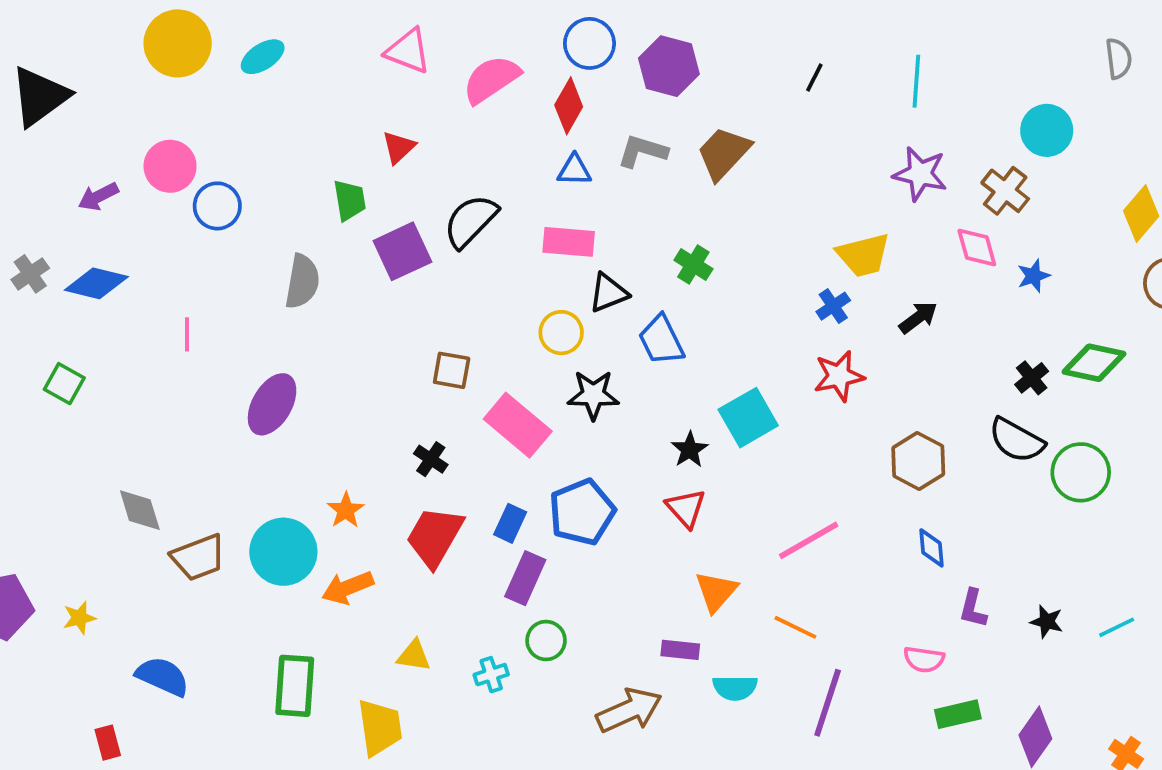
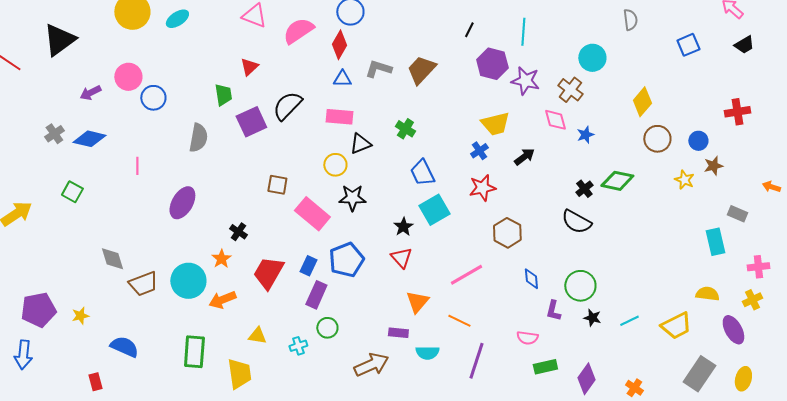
purple hexagon: (669, 66) -> (492, 64), moved
blue trapezoid: (661, 340) -> (422, 173), moved
black cross: (431, 459) -> (238, 232), moved
brown hexagon: (918, 461) -> (507, 233), moved
green circle: (1081, 472) -> (580, 286), moved

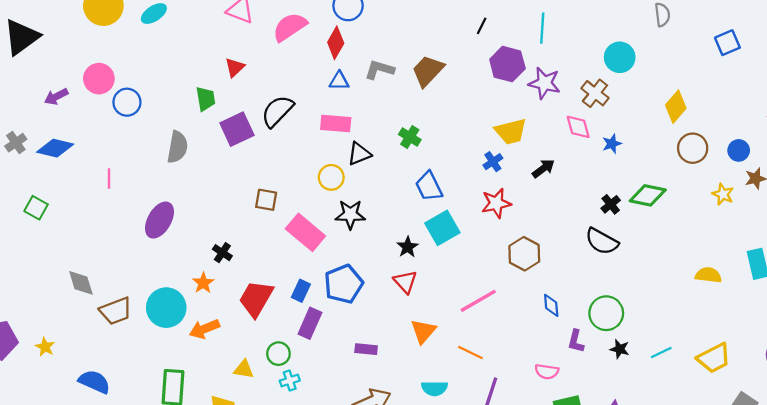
yellow semicircle: (707, 294) -> (708, 275), moved
yellow star: (80, 316) -> (45, 347), turned -30
green circle: (327, 328) -> (278, 354), moved
purple rectangle: (398, 333) -> (366, 349), moved

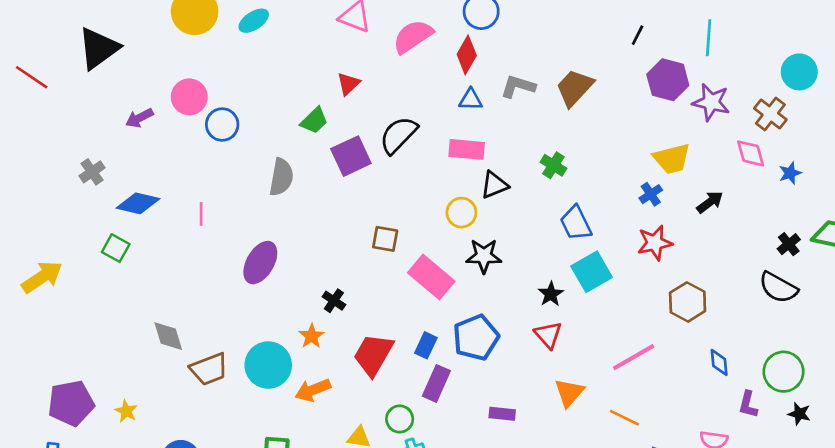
green trapezoid: (206, 99) -> (314, 121), turned 55
blue diamond: (55, 148) -> (138, 203), moved

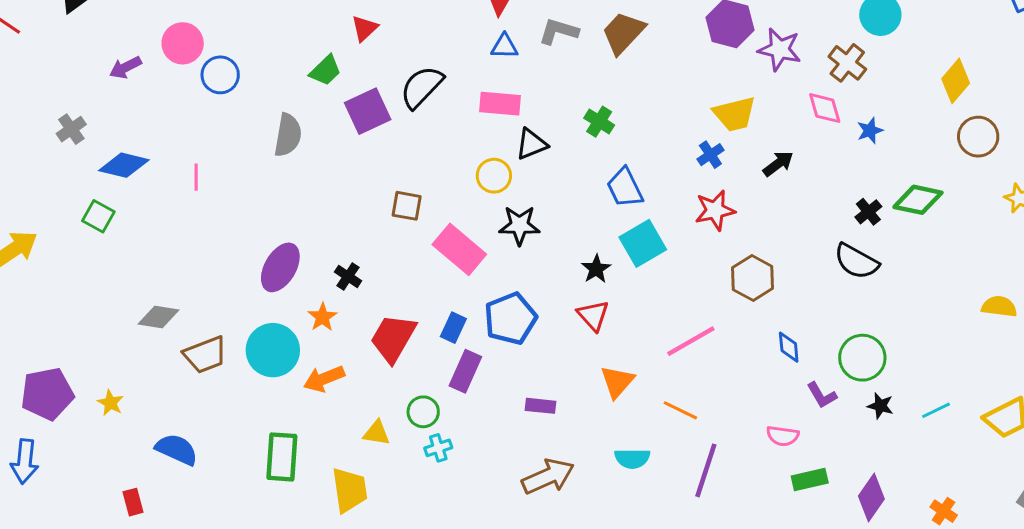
purple ellipse: (260, 263) -> (280, 267), moved
gray diamond: (168, 336) -> (159, 317), turned -64
purple L-shape: (748, 405) -> (822, 395), turned -44

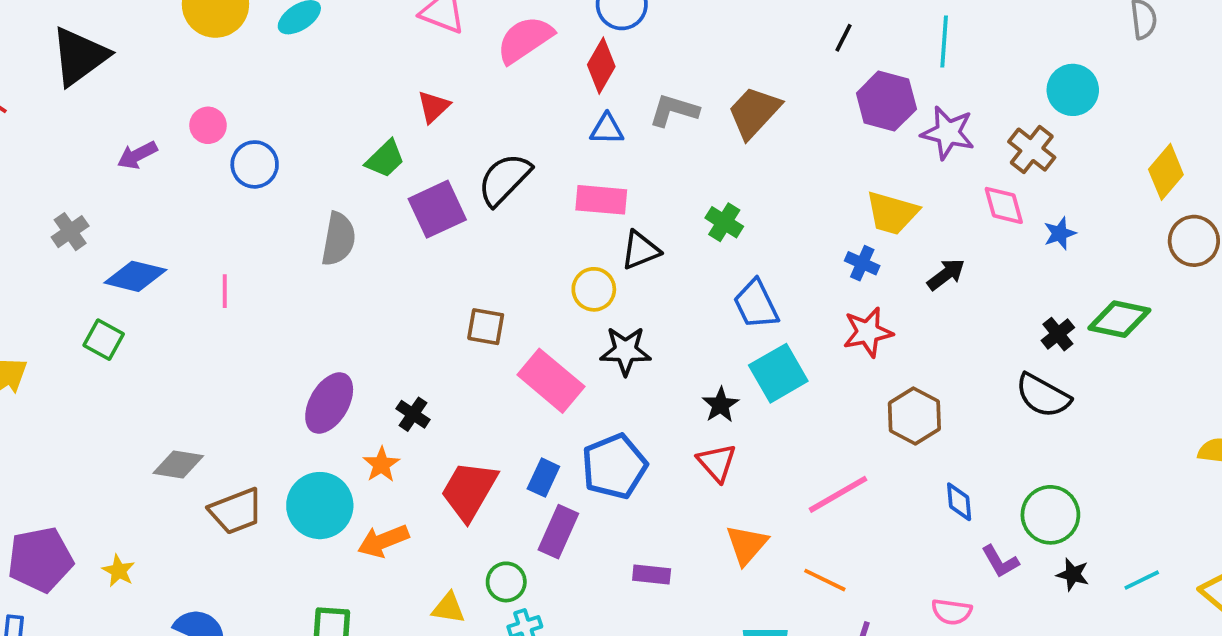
pink circle: (183, 43) -> (208, 125), size x0.7
yellow trapezoid: (735, 114) -> (892, 213), turned 30
blue cross: (710, 155) -> (862, 263), turned -32

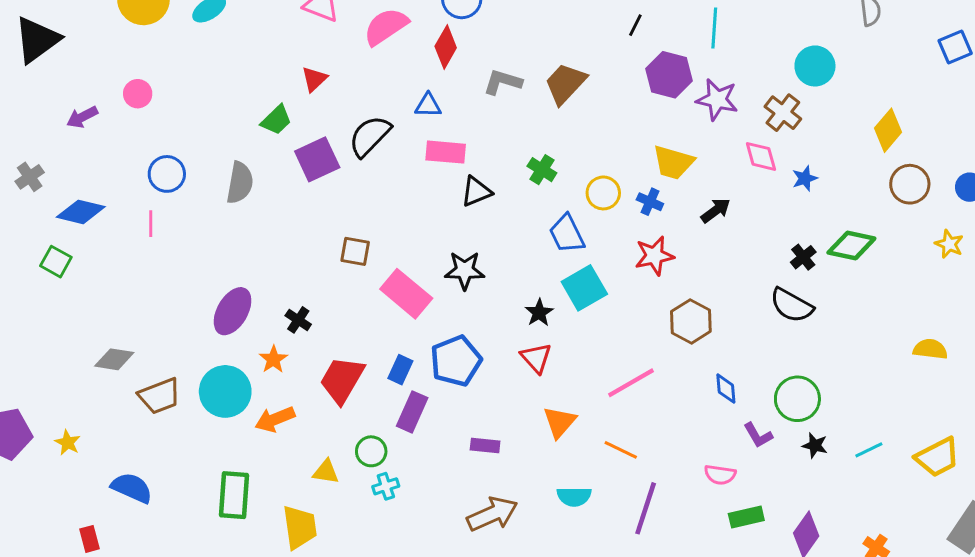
blue triangle: (607, 129) -> (428, 105), moved
blue circle: (255, 164) -> (167, 174), moved
yellow circle: (594, 289) -> (603, 193), moved

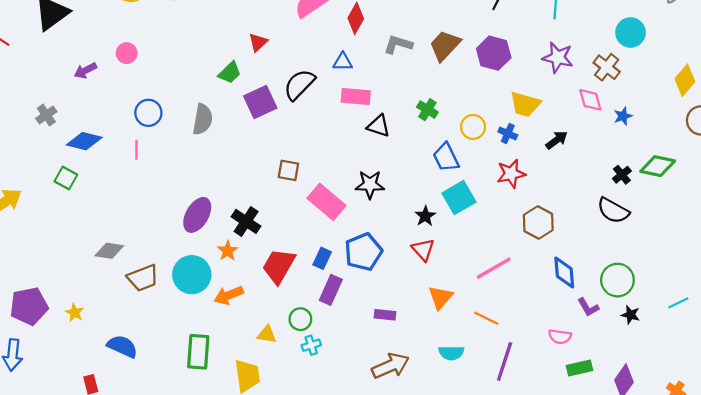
purple hexagon: (669, 75) -> (494, 53), moved
black triangle: (476, 192) -> (379, 126), turned 40
black cross: (298, 320) -> (246, 221), size x1.5
blue diamond: (726, 389) -> (564, 272), size x1.4
cyan line: (869, 450) -> (678, 303), moved

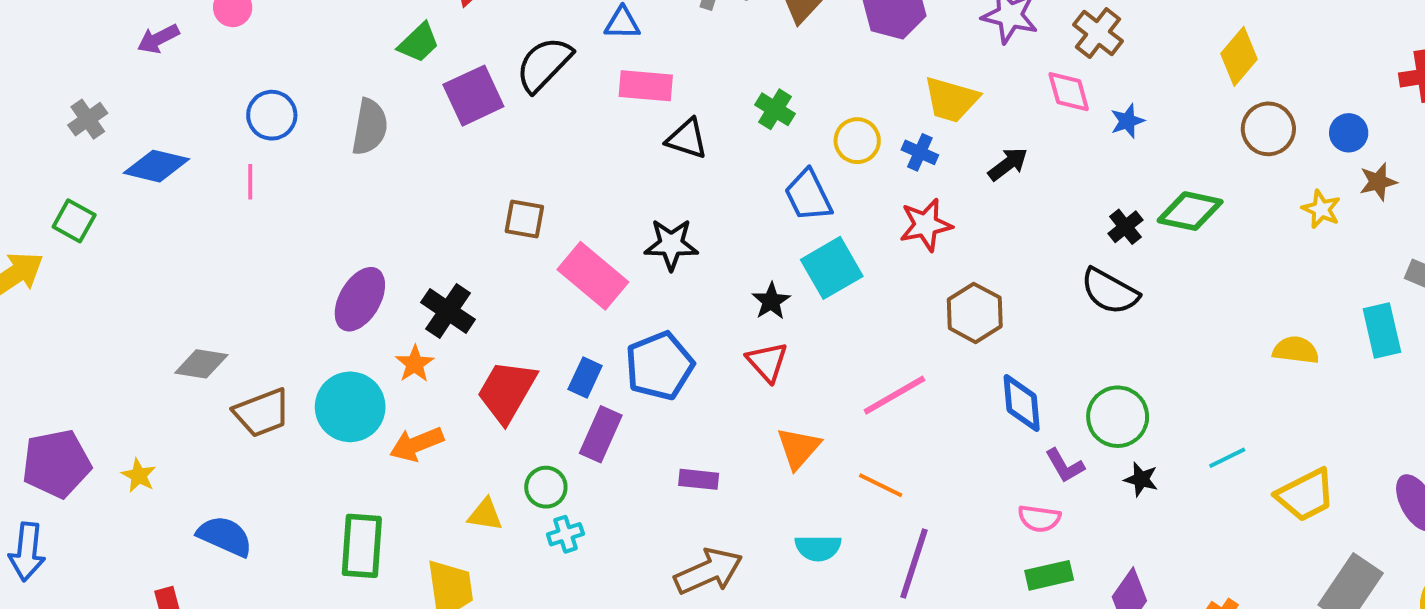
green square: (66, 178) -> (74, 221), moved
pink semicircle: (560, 337) -> (1039, 518), moved

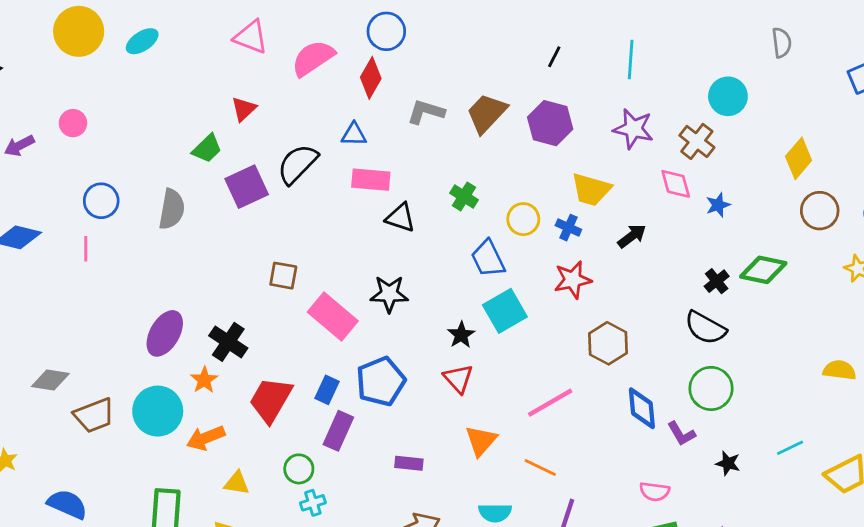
green circle: (1118, 417) -> (711, 388), moved
purple L-shape: (1065, 466) -> (681, 434), moved
yellow triangle: (485, 515) -> (237, 483), moved

